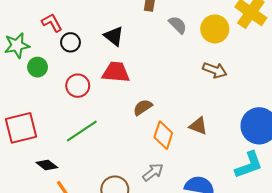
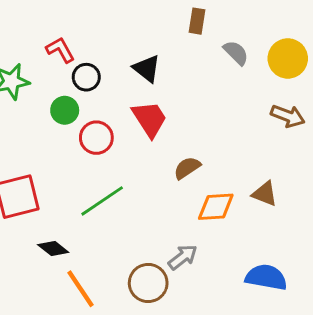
green circle: (38, 67) -> (65, 110), moved
red trapezoid: (116, 72) -> (150, 119), turned 52
orange diamond: (163, 135) -> (216, 207), turned 68
gray arrow: (153, 172) -> (183, 257), moved

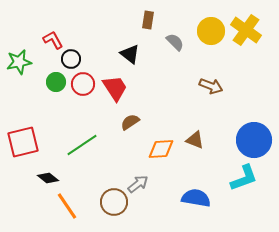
yellow circle: (288, 58) -> (211, 31), moved
black triangle: (147, 69) -> (130, 54), moved
red circle: (96, 138) -> (83, 84), moved
brown semicircle: (187, 168) -> (130, 122), moved

